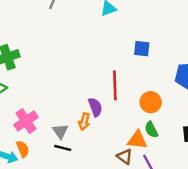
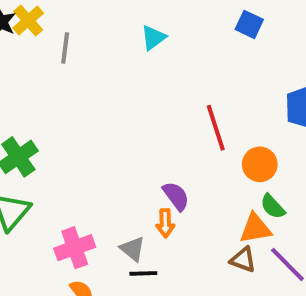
blue square: (142, 49) -> (249, 24), moved, turned 35
red line: (115, 85) -> (216, 128), moved
pink cross: (26, 121) -> (75, 248), turned 30

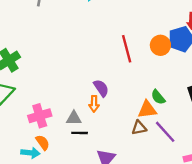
orange circle: (260, 164) -> (160, 45), moved
gray triangle: (133, 249) -> (74, 118), turned -42
brown triangle: (243, 260) -> (139, 128), turned -35

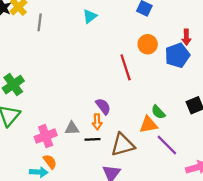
orange circle: (160, 45) -> (148, 44), moved
gray triangle: (74, 118) -> (72, 128), moved
brown triangle: (139, 128) -> (123, 145), moved, size x1.6
black line: (80, 133) -> (92, 139), moved

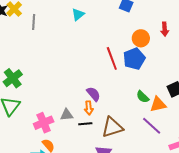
orange circle: (148, 44) -> (141, 38), moved
blue pentagon: (177, 55) -> (134, 59), moved
orange triangle: (148, 125) -> (158, 104), moved

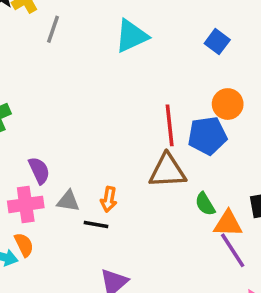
cyan triangle: (78, 14) -> (132, 36), size x1.5
purple semicircle: (93, 94) -> (39, 170), moved
purple line: (152, 126) -> (233, 250), moved
brown triangle: (112, 127) -> (167, 171), moved

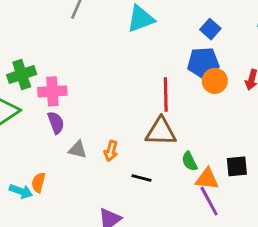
blue pentagon: (207, 136) -> (203, 63), moved
pink cross: (26, 204) -> (52, 91), moved
black line: (96, 225) -> (141, 178), moved
orange semicircle: (24, 245) -> (38, 182), turned -144

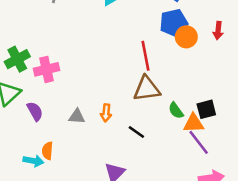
purple semicircle: (56, 123) -> (35, 111), moved
black square: (237, 166) -> (206, 109), moved
black line: (141, 178) -> (136, 132), turned 30

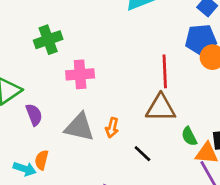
green cross: (17, 59) -> (48, 40), moved
pink cross: (46, 69) -> (80, 74), moved
gray triangle: (77, 116) -> (79, 127), size x1.6

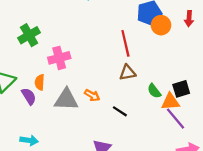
brown triangle: (161, 108) -> (128, 73), size x0.7
orange arrow: (112, 128) -> (92, 95), turned -63
orange semicircle: (42, 160) -> (40, 82), moved

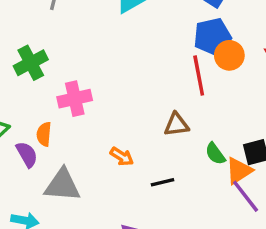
red line: (125, 43) -> (199, 76), moved
gray triangle: (66, 100) -> (62, 185), moved
orange triangle: (170, 102) -> (239, 171), turned -30
black line: (120, 111) -> (162, 182), turned -49

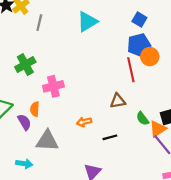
orange arrow: (122, 157) -> (84, 122), turned 136

